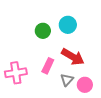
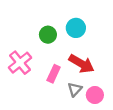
pink cross: (16, 73) -> (20, 63), moved, turned -30

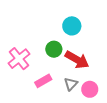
green circle: (48, 35) -> (54, 49), moved
pink rectangle: (54, 74) -> (43, 81), moved, turned 35

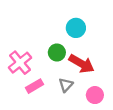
pink rectangle: (43, 81) -> (35, 86), moved
gray triangle: (71, 84) -> (66, 85), moved

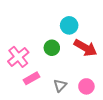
red arrow: (81, 64) -> (85, 48), moved
gray triangle: (66, 85) -> (60, 85), moved

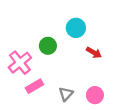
green circle: (52, 48) -> (48, 46), moved
red arrow: (85, 48) -> (94, 53), size x0.6

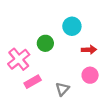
red arrow: (94, 53) -> (89, 50), turned -32
pink circle: (95, 95) -> (90, 75), moved

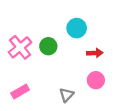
pink cross: (19, 59) -> (20, 47), moved
pink rectangle: (33, 82) -> (20, 91), moved

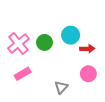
cyan circle: (77, 28) -> (71, 35), moved
pink rectangle: (20, 91) -> (23, 74), moved

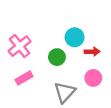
green circle: (44, 42) -> (57, 57), moved
gray triangle: (61, 87) -> (65, 92), size x1.5

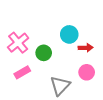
green circle: (57, 57) -> (44, 53), moved

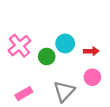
cyan circle: (69, 34) -> (65, 43), moved
pink rectangle: (22, 72) -> (24, 94), moved

